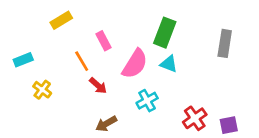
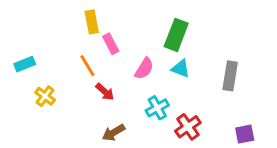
yellow rectangle: (61, 20) -> (92, 22), moved, turned -70
gray rectangle: (225, 43) -> (230, 76), moved
pink semicircle: (135, 64) -> (144, 68), size x0.7
red cross: (195, 118) -> (188, 127), moved

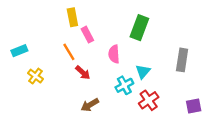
pink semicircle: (144, 68) -> (114, 54), turned 144
cyan triangle: (181, 68) -> (143, 71), moved, turned 49

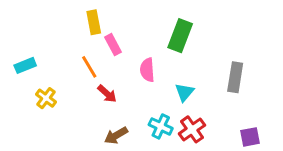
cyan cross: (124, 85) -> (161, 126), moved, turned -36

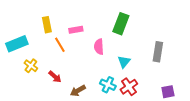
yellow rectangle: (94, 22) -> (47, 25), moved
pink rectangle: (113, 45) -> (76, 30), turned -72
cyan rectangle: (25, 65) -> (17, 44), size x1.5
red arrow: (107, 94) -> (55, 77), moved

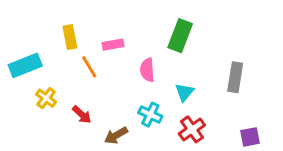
cyan cross: (108, 85) -> (150, 115), moved

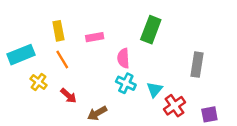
orange line: (89, 67) -> (62, 60), moved
cyan triangle: (185, 92) -> (155, 89), moved
cyan cross: (150, 115) -> (126, 83), moved
red cross: (192, 129) -> (175, 106), moved

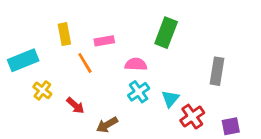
pink semicircle: (123, 58) -> (136, 64), turned 96
orange line: (62, 60) -> (85, 63), moved
cyan cross: (126, 83) -> (139, 92), turned 30

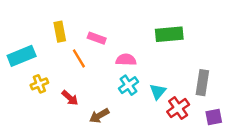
green rectangle: (166, 33) -> (169, 34), moved, turned 64
pink rectangle: (104, 41) -> (97, 38), turned 30
gray rectangle: (217, 71) -> (202, 83), moved
yellow cross: (42, 90) -> (39, 84), turned 30

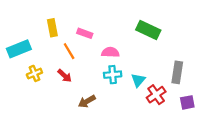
green rectangle: (169, 34) -> (148, 30), turned 30
cyan cross: (128, 85) -> (113, 75), turned 30
red arrow: (70, 98) -> (65, 76), moved

